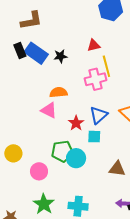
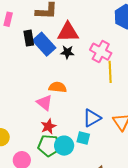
red triangle: (94, 45) -> (68, 32), moved, size x1.6
pink cross: (95, 79) -> (101, 52), moved, turned 30
red star: (76, 123) -> (48, 126), moved
cyan circle: (76, 158) -> (64, 146), moved

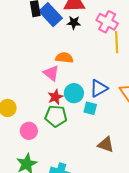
cyan circle: (64, 146) -> (74, 93), moved

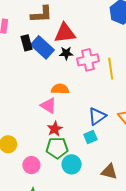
pink cross: (107, 22) -> (88, 60), moved, turned -35
cyan circle: (74, 93) -> (72, 164), moved
cyan square: (90, 108) -> (90, 137), turned -32

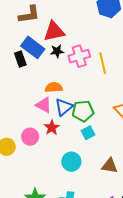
black rectangle: (27, 43) -> (20, 59), moved
blue triangle: (97, 116) -> (64, 107), moved
green pentagon: (57, 148) -> (83, 111), moved
pink circle: (31, 165) -> (30, 137), moved

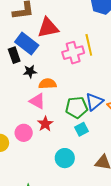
black star: (57, 51) -> (30, 71), moved
yellow line: (103, 63) -> (89, 45), moved
blue triangle: (64, 107) -> (94, 102), moved

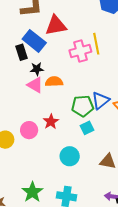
pink triangle: (37, 101) -> (35, 85), moved

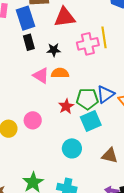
blue rectangle: (34, 41) -> (26, 18), moved, turned 30
black star: (37, 69) -> (54, 50), moved
red star: (51, 122) -> (66, 106), moved
cyan square: (87, 128) -> (91, 121), size x1.5

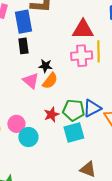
red triangle: (65, 17) -> (83, 30), moved
black star: (54, 50) -> (45, 66), moved
orange semicircle: (60, 73) -> (50, 81), turned 120
cyan circle: (72, 148) -> (28, 137), moved

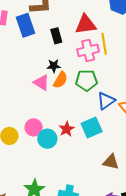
black rectangle: (23, 46) -> (56, 36), moved
green pentagon: (74, 110) -> (86, 80), moved
red star: (52, 115) -> (67, 129), moved

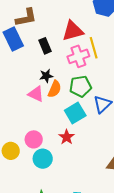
cyan square: (92, 128) -> (75, 113), moved
cyan circle: (47, 139) -> (43, 159), moved

